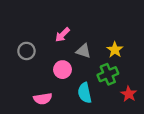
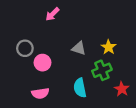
pink arrow: (62, 35) -> (52, 14), moved
pink circle: (62, 70) -> (43, 63), moved

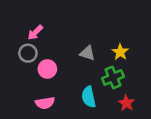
pink arrow: (52, 14) -> (35, 33), moved
red star: (122, 89) -> (126, 103), moved

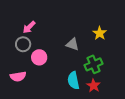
yellow star: (120, 52) -> (100, 33), moved
pink semicircle: (45, 103) -> (18, 76), moved
red star: (126, 103) -> (94, 86), moved

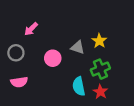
yellow star: (100, 33) -> (99, 41), moved
gray circle: (23, 44) -> (16, 53), moved
pink circle: (39, 57) -> (53, 58), moved

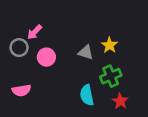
gray circle: (16, 53) -> (19, 48), moved
pink circle: (53, 58) -> (46, 57), moved
red star: (100, 92) -> (120, 101), moved

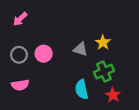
pink arrow: (35, 32) -> (20, 19), moved
gray circle: (19, 48) -> (19, 55), moved

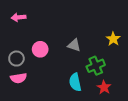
pink arrow: (20, 19) -> (19, 17), turned 40
yellow star: (103, 42) -> (113, 39), moved
gray circle: (19, 55) -> (16, 59), moved

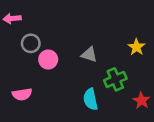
pink arrow: (19, 17) -> (12, 18), moved
gray circle: (16, 59) -> (31, 43), moved
red star: (104, 87) -> (141, 101), moved

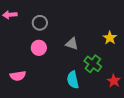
gray circle: (31, 43) -> (40, 23), moved
green cross: (115, 79) -> (93, 64), turned -30

